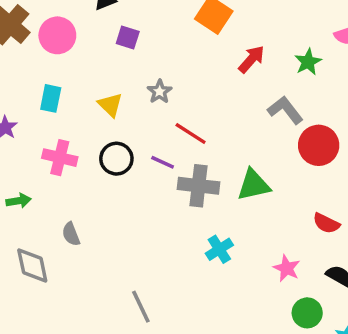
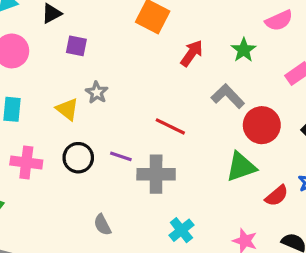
gray star: (160, 92) -> (97, 92), moved
red line: (191, 134) -> (170, 126), moved
green triangle: (254, 185) -> (241, 167), moved
red semicircle: (326, 223) -> (277, 196), turned -60
gray semicircle: (71, 234) -> (102, 225), moved

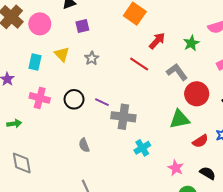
purple square: (76, 46) -> (82, 26), turned -32
yellow triangle: (67, 109) -> (62, 54), moved
red line: (170, 126) -> (139, 64), moved
cyan cross: (181, 230) -> (142, 148), moved

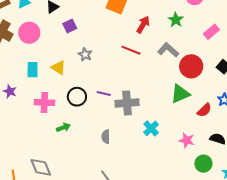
yellow triangle: (62, 54) -> (58, 68), moved
green arrow: (14, 124) -> (63, 127), moved
gray semicircle: (84, 145) -> (106, 137), moved, turned 32

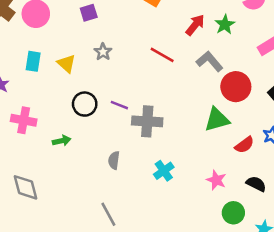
red arrow: (143, 25) -> (195, 25), moved
pink cross: (44, 102) -> (24, 120), moved
cyan cross: (151, 128) -> (164, 171), moved

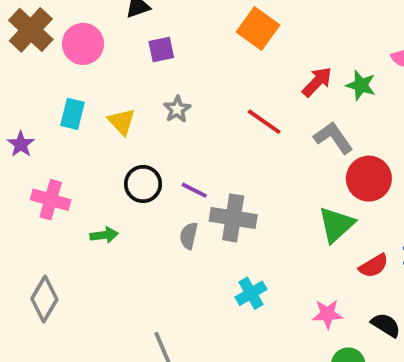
green star: (225, 25) -> (361, 85), turned -30
green triangle: (217, 120) -> (336, 225), turned -32
gray semicircle: (114, 160) -> (189, 236), moved
pink star: (216, 180) -> (327, 314), turned -30
gray diamond: (26, 187) -> (44, 299), turned 40

